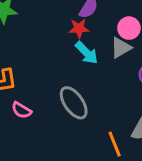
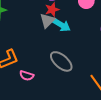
gray triangle: (121, 48) -> (47, 21), moved

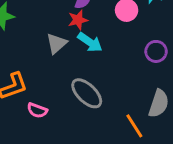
gray triangle: (47, 21) -> (57, 43), moved

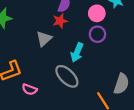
cyan arrow: (90, 42) -> (77, 52), moved, turned 78
purple circle: (156, 51) -> (97, 34), moved

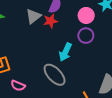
gray triangle: (44, 39) -> (33, 16), moved

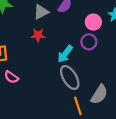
red star: (50, 21) -> (38, 35), moved
gray ellipse: (55, 75) -> (70, 77), moved

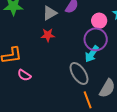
purple circle: (89, 42) -> (96, 39), size x1.5
cyan arrow: (65, 54) -> (92, 54), moved

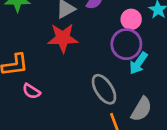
red star: (48, 35) -> (63, 38), size x1.6
cyan arrow: (92, 54) -> (138, 63), moved

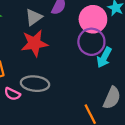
pink circle: (131, 19) -> (93, 19), size x1.5
gray ellipse: (104, 89) -> (35, 84), moved, turned -44

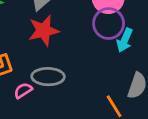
pink semicircle: (12, 94) -> (23, 91), turned 126

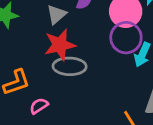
gray ellipse: (48, 77) -> (70, 66), moved

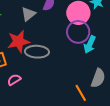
red star: (60, 45) -> (19, 41), moved

